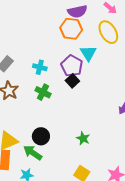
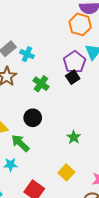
cyan cross: (40, 67) -> (27, 54), moved
black circle: (41, 136) -> (33, 118), moved

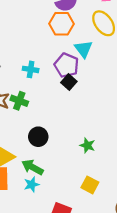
cyan cross: (27, 54) -> (31, 69), moved
green cross: (41, 84) -> (19, 101), moved
cyan star: (11, 165) -> (32, 184), moved

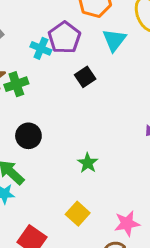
purple pentagon: (66, 65) -> (64, 38), moved
green cross: (19, 101) -> (16, 84), turned 36

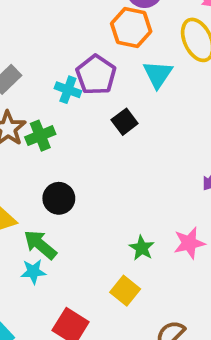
green star: (88, 163) -> (142, 248), moved
pink star: (127, 223) -> (189, 243), moved

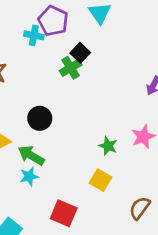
green cross: (40, 136) -> (71, 68), moved

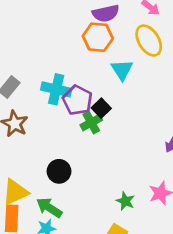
purple pentagon: (53, 21) -> (77, 100), moved
cyan cross: (34, 35) -> (56, 89), size x1.5

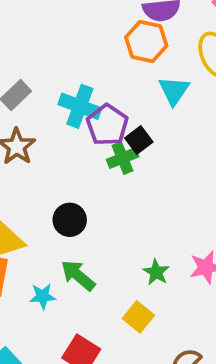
green arrow: (49, 208) -> (78, 275), moved

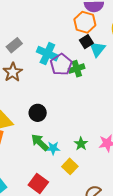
black square: (139, 140) -> (86, 42), moved
green cross: (123, 158) -> (77, 69), moved
cyan star: (43, 296) -> (53, 148), moved

